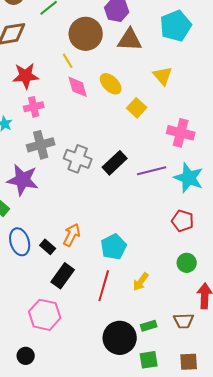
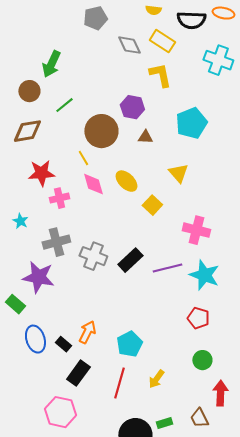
brown triangle: (130, 40) -> (145, 137), size x0.6
pink cross: (34, 107) -> (59, 198), moved
brown trapezoid: (184, 321) -> (199, 418), turned 65

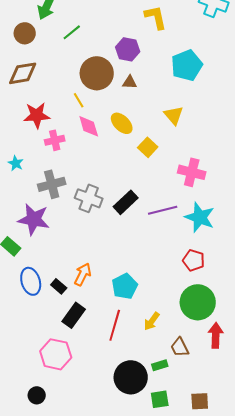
green line: (64, 105) -> (72, 32), moved
brown triangle: (145, 137) -> (130, 82), moved
green circle: (202, 360) -> (198, 302), size x1.8
brown trapezoid: (199, 418) -> (180, 347), moved

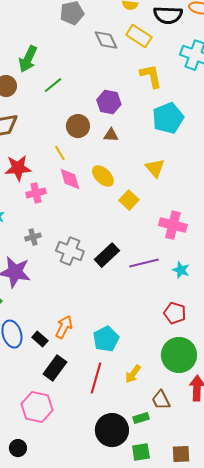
yellow L-shape: (156, 17) -> (151, 76), moved
brown circle: (97, 73) -> (78, 126), size x0.7
gray cross: (52, 184) -> (33, 237), size x0.6
cyan star: (200, 217) -> (181, 270), size x0.6

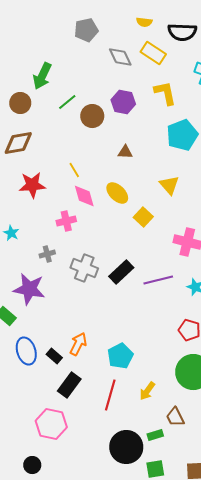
purple hexagon: (109, 102) -> (123, 102), moved
brown circle: (78, 126) -> (92, 116), moved
pink cross: (36, 193) -> (66, 221), moved

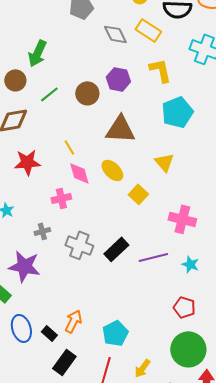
green line: (67, 102) -> (49, 94), moved
brown triangle: (125, 152) -> (120, 129), size x2.0

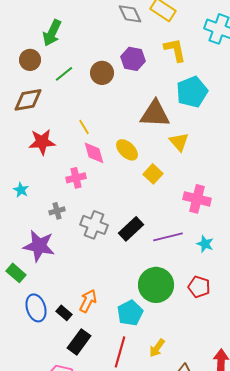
brown triangle: (120, 129) -> (155, 114), moved
green circle: (188, 349) -> (156, 285), moved

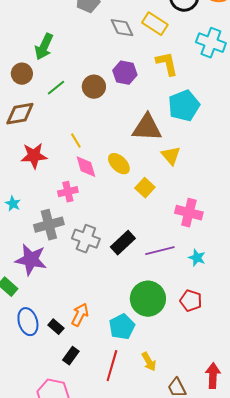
gray cross: (57, 211) -> (49, 225), size x1.8
black rectangle: (79, 342) -> (71, 356), size x0.7
yellow arrow: (157, 348) -> (149, 362), turned -66

